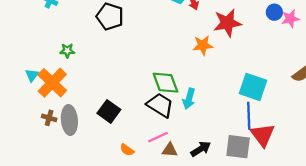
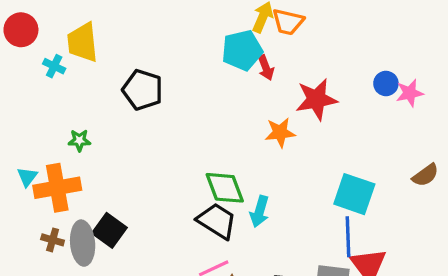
orange cross: (52, 83) -> (57, 188), turned 36
black square: (109, 111) -> (109, 230), moved

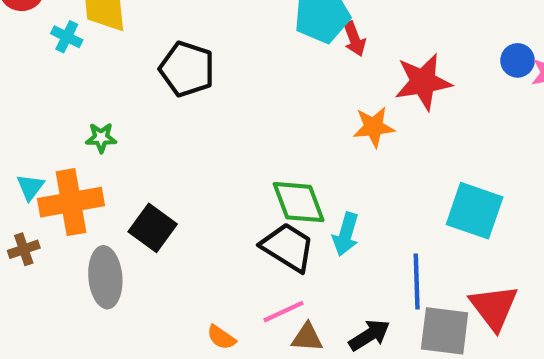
black square: (109, 230) -> (153, 228), moved
blue line: (348, 237) -> (417, 282), moved
brown cross: (53, 240) -> (24, 249), moved, turned -35

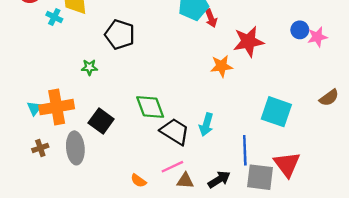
green star: (101, 138) -> (89, 67), moved
cyan triangle: (30, 187) -> (34, 108), moved
green diamond: (299, 202) -> (150, 107), moved
brown cross: (24, 249) -> (40, 148), moved

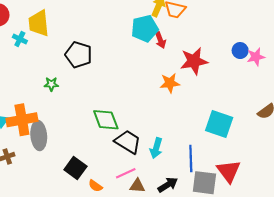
black square: (101, 121) -> (75, 168), moved
cyan arrow: (206, 125) -> (156, 148), moved
gray ellipse: (75, 148) -> (39, 135), moved

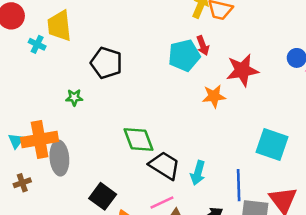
cyan pentagon: (145, 28) -> (184, 55), moved

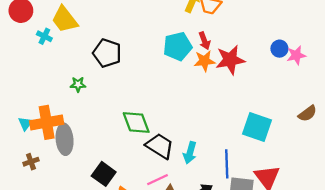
yellow trapezoid: (59, 26) -> (65, 19), turned -32
red arrow: (203, 46) -> (204, 41), moved
orange star: (214, 96) -> (204, 61), moved

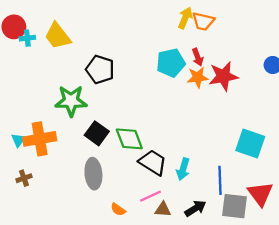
cyan cross: (44, 36) -> (27, 38), moved, turned -32
green star: (78, 84) -> (71, 101), size x2.0
gray ellipse: (65, 139) -> (93, 174), moved
black square: (104, 174) -> (97, 133), moved

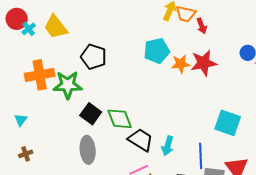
cyan cross: (27, 38) -> (29, 29), turned -32
red arrow: (198, 57) -> (202, 26), moved
orange cross: (40, 139) -> (40, 75), moved

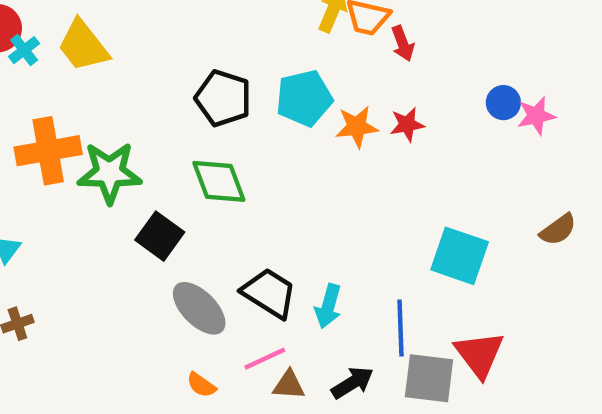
black pentagon: (94, 57) -> (223, 98), moved
red star: (204, 63) -> (407, 124), size x0.6
green diamond: (120, 119) -> (219, 181), moved
gray ellipse: (88, 150) -> (199, 308), moved, turned -40

